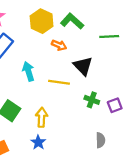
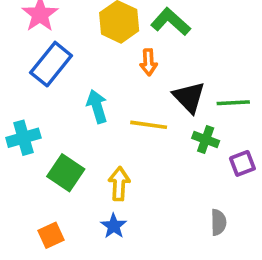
green line: (109, 36) -> (233, 103), moved
orange arrow: (59, 45) -> (149, 62), turned 64
green cross: (92, 100) -> (206, 140), moved

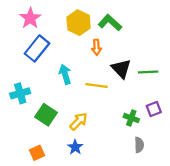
green cross: (206, 140) -> (131, 118), moved
yellow arrow: (119, 184) -> (79, 121), turned 42

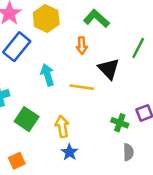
yellow hexagon: (79, 23) -> (46, 18), moved
green line: (148, 72) -> (138, 48), moved, turned -60
yellow arrow: (79, 121) -> (62, 126), turned -54
blue star: (75, 147) -> (69, 152), moved

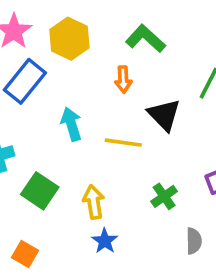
green cross: (120, 123) -> (164, 196), moved, turned 35
orange square: (17, 161) -> (25, 254), turned -35

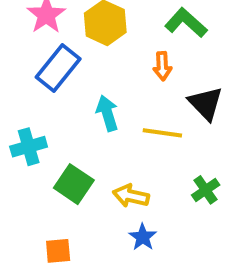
yellow arrow: (94, 202) -> (131, 196), turned -68
orange square: (25, 254) -> (58, 251), turned -35

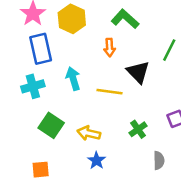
blue rectangle: (58, 68) -> (41, 49), turned -52
cyan cross: (29, 147) -> (33, 86), moved

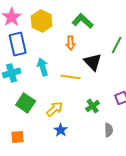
yellow arrow: (89, 133) -> (55, 109), turned 126

